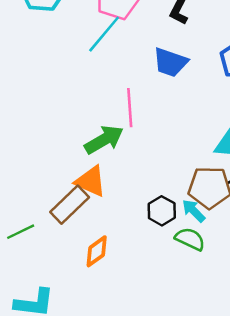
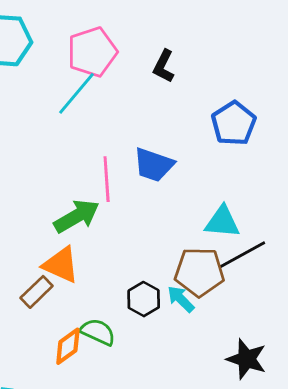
blue trapezoid: (170, 62) -> (154, 165), moved
brown rectangle: (70, 205) -> (37, 292), size x0.7
green semicircle: (190, 239) -> (98, 332), moved

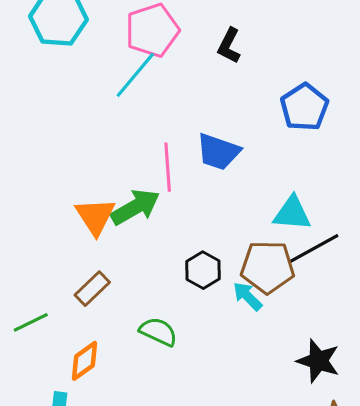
orange triangle: (61, 265) -> (95, 216), moved, turned 33
black hexagon: (144, 299) -> (203, 270), moved
orange diamond: (68, 346) -> (85, 361), moved

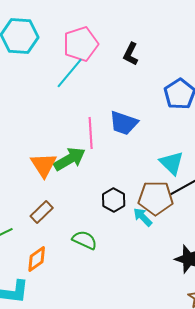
cyan triangle: (292, 213) -> (172, 163), turned 40

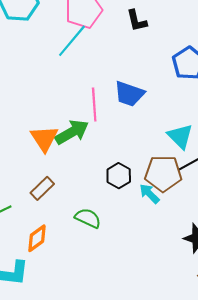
black L-shape: (131, 54) -> (137, 21), turned -40

